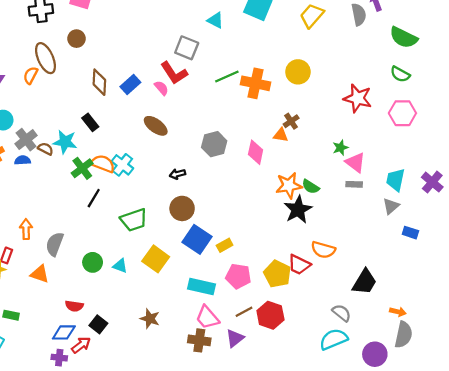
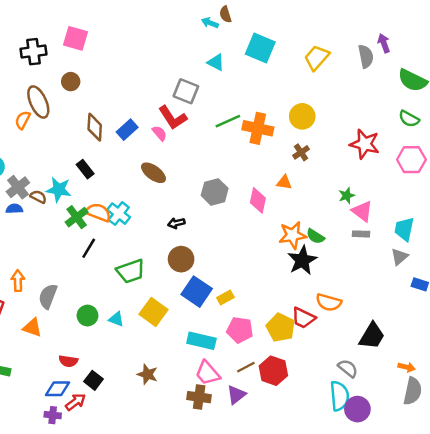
brown cross: (291, 121) -> (301, 152), moved
cyan semicircle: (334, 339) -> (339, 396), turned 108
purple circle: (375, 354) -> (357, 409), moved

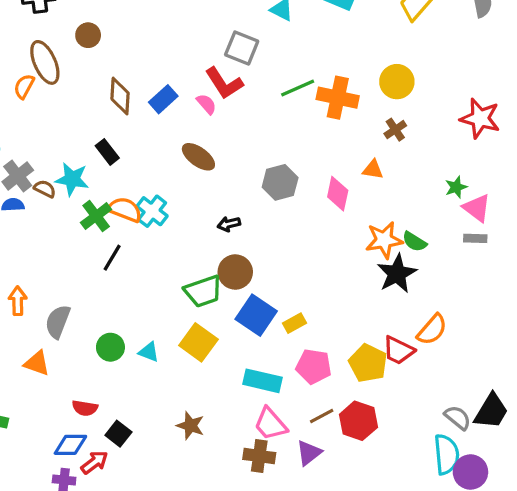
green trapezoid: (131, 271) -> (203, 291), moved
orange semicircle: (329, 302) -> (432, 330), turned -65
black trapezoid: (372, 336) -> (491, 411), moved

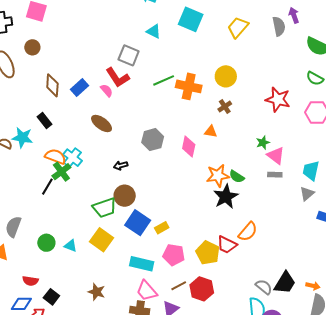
green cross: (96, 216) -> (61, 172), moved

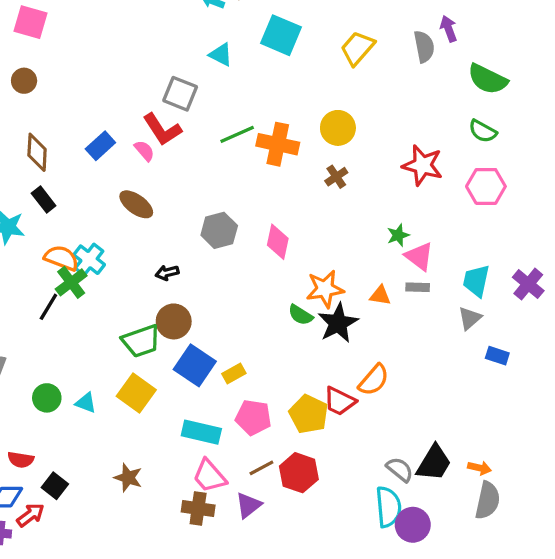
brown diamond: (52, 85) -> (37, 152), moved
orange triangle: (211, 132) -> (380, 295), moved
green semicircle: (237, 177) -> (301, 315), moved

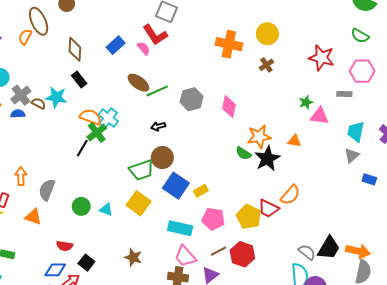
green line: (237, 134) -> (157, 91), moved
pink triangle: (419, 256) -> (319, 116), turned -30
gray rectangle: (418, 287) -> (344, 94), moved
orange arrow: (479, 468) -> (358, 251), size x1.6

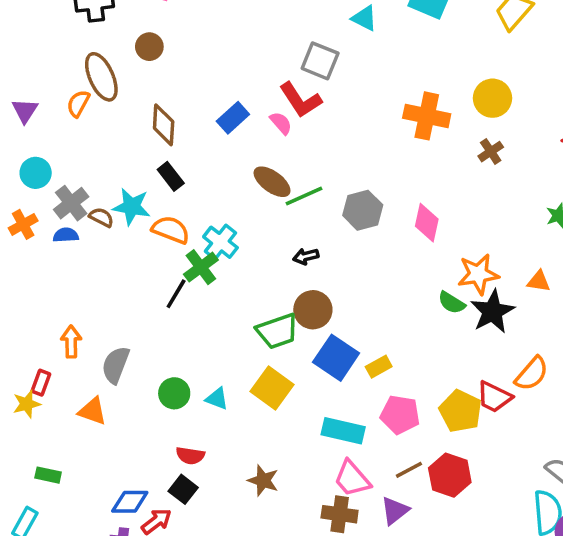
orange semicircle: (91, 117) -> (171, 230), moved
red semicircle: (65, 246) -> (190, 456), moved

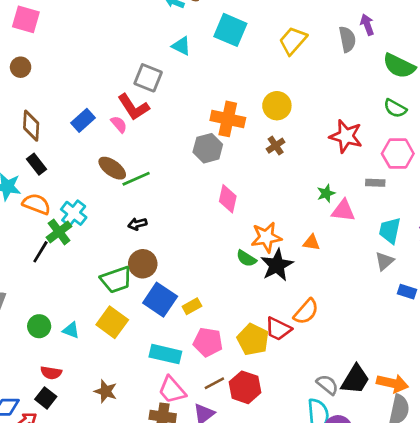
gray hexagon: (363, 210) -> (208, 148), moved

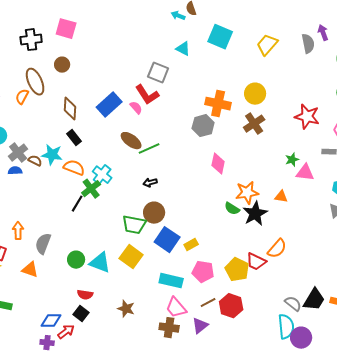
blue rectangle: (83, 120) -> (109, 105), size x1.4
brown cross: (276, 146) -> (254, 124), size x1.5
green trapezoid: (116, 280) -> (134, 225), turned 30
cyan triangle: (71, 330) -> (100, 263), size x1.6

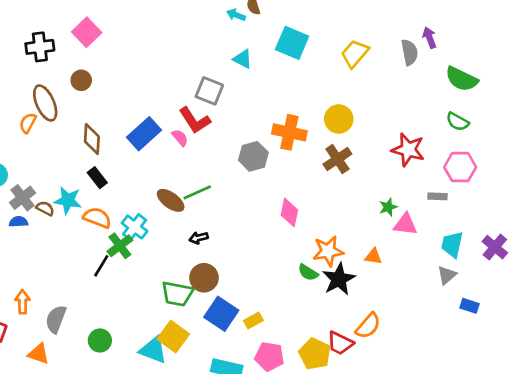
pink square: (66, 29) -> (87, 32), turned 30
gray hexagon: (203, 126) -> (253, 156), moved
brown ellipse: (131, 141) -> (171, 200), moved
cyan triangle: (100, 263) -> (153, 350), moved

